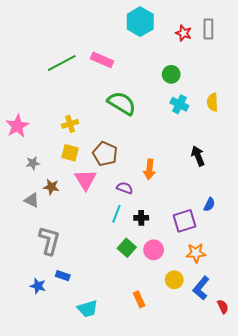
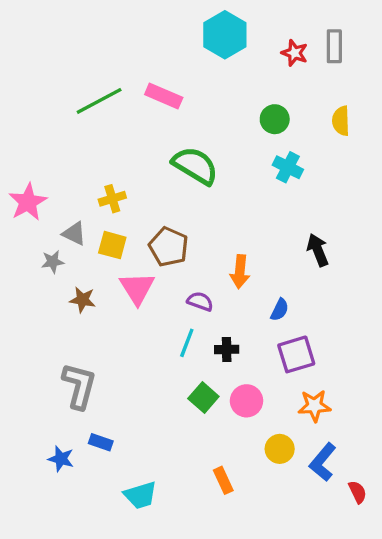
yellow semicircle: (212, 102) -> (341, 121), moved
gray triangle: (32, 200) -> (74, 233), moved
blue semicircle: (209, 204) -> (280, 310), moved

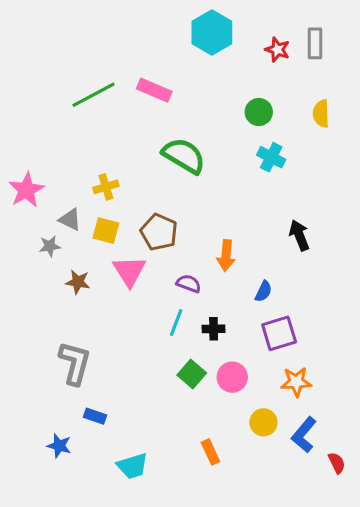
blue star: (61, 459) -> (59, 446), moved

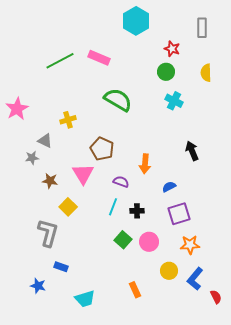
red star: (277, 50) -> (172, 49), moved
pink star: (26, 190) -> (17, 109), moved
yellow square: (106, 231) -> (68, 207), moved, turned 30
blue semicircle: (263, 291) -> (169, 187), turned -144

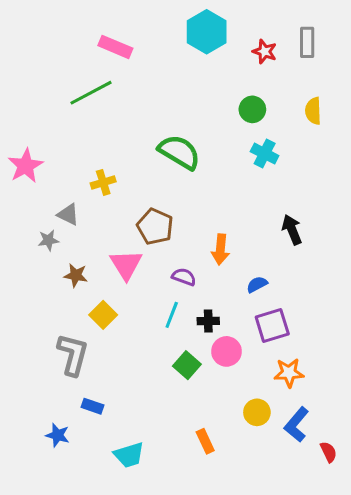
red star: (172, 49) -> (265, 52), moved
pink rectangle: (99, 58) -> (115, 47), moved
pink circle: (149, 242) -> (226, 351), moved

